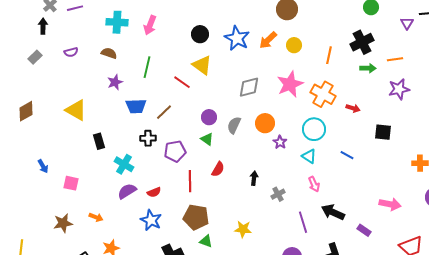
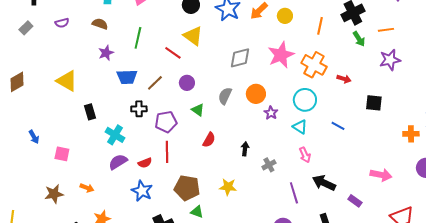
green arrow: (368, 68) -> (359, 39), turned 56
purple circle: (209, 117) -> (187, 83), moved
red line: (190, 181) -> (167, 152), moved
yellow star: (243, 229) -> (228, 187), moved

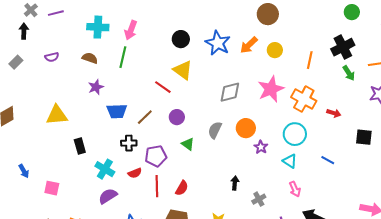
green line: (138, 38) -> (123, 57), moved
yellow triangle: (67, 81) -> (57, 115), turned -35
red semicircle: (209, 140) -> (182, 188), moved
red semicircle: (145, 163) -> (135, 173), moved

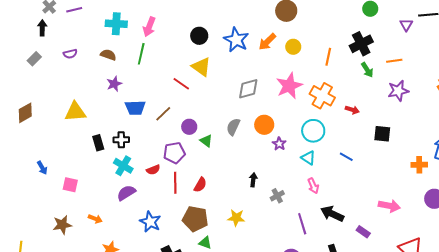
purple circle: (177, 117) -> (189, 127), moved
black cross: (129, 143) -> (121, 140), moved

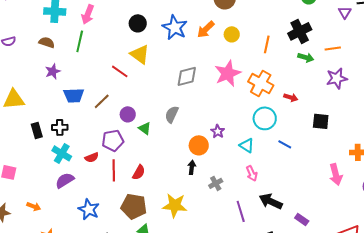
green arrow: (367, 70) -> (306, 57), turned -42
orange circle: (264, 125) -> (199, 145), moved
cyan circle: (313, 131) -> (265, 118), moved
pink arrow: (389, 206) -> (336, 174), moved, turned 65
yellow star: (236, 218) -> (175, 205), size x1.4

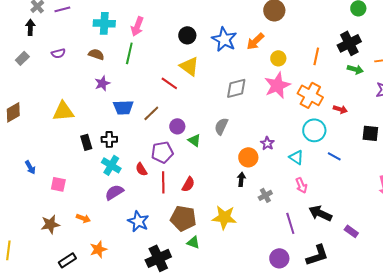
yellow circle: (232, 34) -> (278, 58), moved
red semicircle: (92, 157) -> (141, 169), turned 80

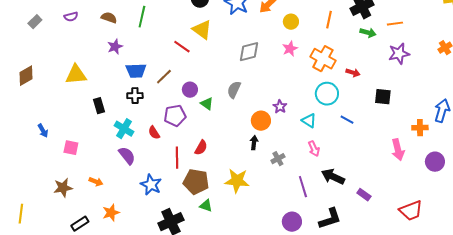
pink star: (277, 85) -> (290, 49), size x0.6
black cross: (109, 139) -> (135, 96), moved
red line: (163, 182) -> (177, 158), moved
purple semicircle: (114, 192) -> (127, 156), turned 84

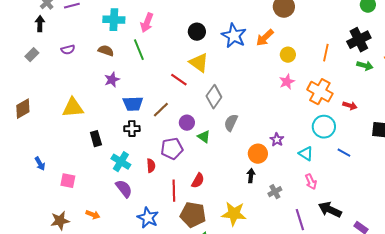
green line: (142, 17) -> (139, 50), turned -35
gray diamond: (249, 52) -> (214, 97), moved, turned -40
red semicircle: (154, 133) -> (151, 166), turned -152

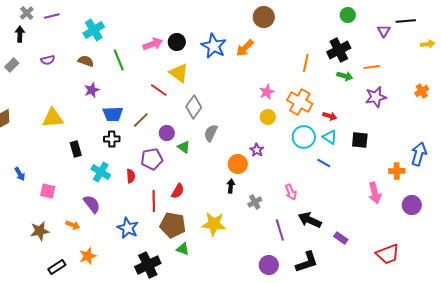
cyan cross: (114, 20) -> (94, 30), turned -35
pink arrow: (147, 23) -> (153, 44), moved, turned -132
yellow circle: (288, 55) -> (268, 117), moved
cyan triangle: (306, 154) -> (330, 137), moved
purple semicircle: (124, 189) -> (92, 204), moved

